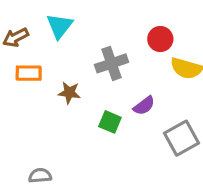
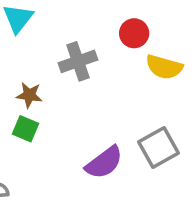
purple semicircle: (144, 106) -> (104, 162), moved, size x1.5
green square: (110, 122) -> (25, 129), moved

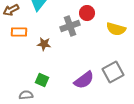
red circle: (134, 33) -> (87, 13), moved
green square: (25, 129) -> (42, 80), moved

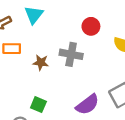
gray cross: (70, 26) -> (71, 54), moved, turned 30

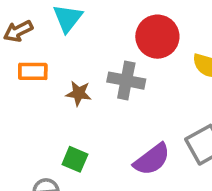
red circle: (91, 26) -> (157, 37), size x1.5

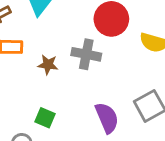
purple semicircle: (152, 159) -> (107, 118), turned -76

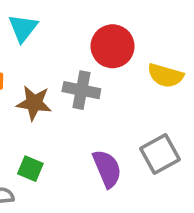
brown star: (48, 65) -> (34, 103), size x1.4

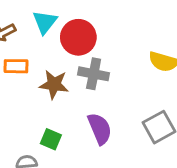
red circle: (113, 46) -> (78, 37), moved
purple semicircle: (107, 169) -> (100, 129), moved

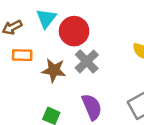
gray cross: (94, 74) -> (87, 61), turned 35

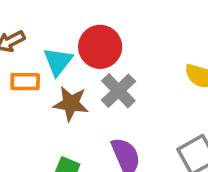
cyan triangle: (46, 18) -> (58, 61), moved

